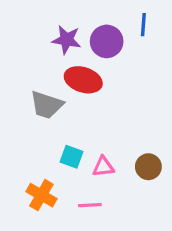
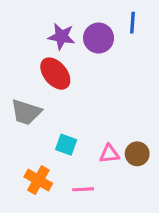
red ellipse: (83, 80) -> (55, 74), moved, turned 32
gray trapezoid: (46, 105) -> (26, 112), moved
pink triangle: (103, 167) -> (109, 154), moved

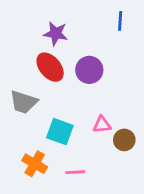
purple circle: (99, 38) -> (89, 70), moved
cyan square: (66, 145) -> (60, 132), size x1.4
pink triangle: (109, 154) -> (102, 125), moved

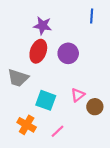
red ellipse: (50, 67) -> (38, 51), turned 60
pink triangle: (102, 125) -> (78, 95), turned -32
pink line: (75, 172) -> (57, 131), turned -40

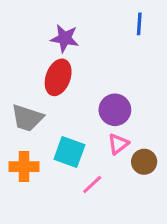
purple circle: (68, 53) -> (115, 110), moved
orange cross: (27, 125) -> (24, 167), moved, turned -30
pink line: (57, 131) -> (92, 184), moved

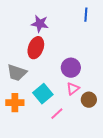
cyan square: (69, 152) -> (43, 94), turned 30

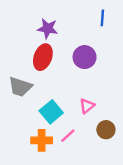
purple circle: (71, 68) -> (85, 57), moved
brown circle: (89, 100) -> (106, 130), moved
orange cross: (15, 103) -> (42, 140), moved

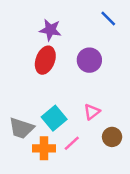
blue line: (102, 18) -> (108, 19), turned -49
gray trapezoid: (20, 87) -> (21, 128), moved

